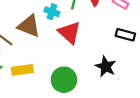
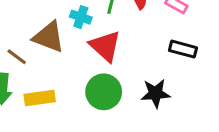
black star: (106, 67) -> (156, 93), turned -30
green circle: (64, 80) -> (104, 92), moved

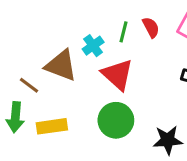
cyan cross: (81, 17) -> (93, 46), turned 35
black star: (156, 93) -> (168, 140), moved

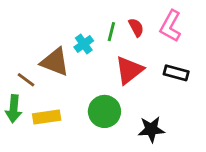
red triangle: (117, 75) -> (129, 70), moved, turned 40

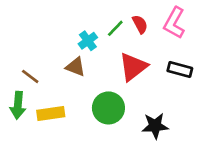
green line: (111, 32) -> (115, 28), turned 30
brown triangle: (55, 62) -> (76, 67), moved, size x0.7

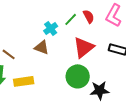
green circle: (108, 108) -> (78, 76), moved

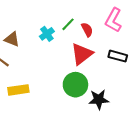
red semicircle: (89, 16) -> (87, 30), moved
brown triangle: (42, 47) -> (12, 39), moved

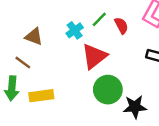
red triangle: (82, 54) -> (94, 56), moved

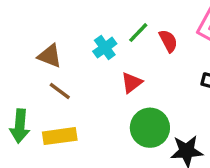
red triangle: (94, 56) -> (132, 83), size x0.6
brown line: (23, 62) -> (60, 91), moved

